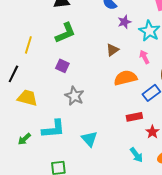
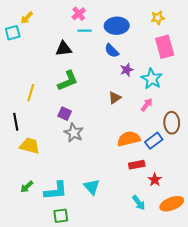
pink arrow: (144, 57) -> (147, 105), turned 64
black line: (13, 74) -> (16, 122), turned -36
orange semicircle: (125, 78) -> (129, 139), moved
gray star: (74, 96) -> (74, 133), moved
cyan L-shape: (53, 129) -> (56, 191), moved

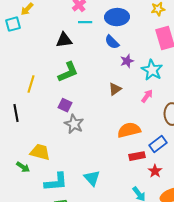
blue rectangle: (154, 141) -> (158, 144), moved
yellow trapezoid: (30, 146) -> (40, 152), moved
green arrow: (27, 187) -> (23, 167), moved, turned -104

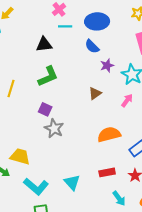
red rectangle: (137, 156) -> (107, 172), moved
cyan L-shape: (56, 182) -> (36, 186), turned 45

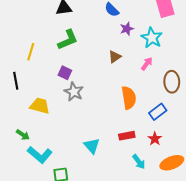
orange semicircle: (109, 134) -> (129, 98), turned 95
yellow trapezoid: (20, 156) -> (40, 106), moved
cyan L-shape: (36, 186) -> (40, 155), moved

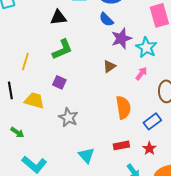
purple star: (127, 29) -> (121, 38), size x1.5
gray star: (74, 92) -> (68, 117), moved
yellow trapezoid: (40, 106) -> (34, 100), moved
green arrow: (23, 135) -> (17, 132), moved

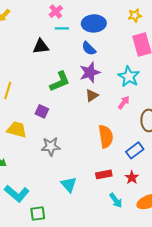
purple star: (121, 38) -> (90, 72), moved
green L-shape: (62, 49) -> (60, 81), moved
gray star: (68, 117) -> (51, 146), turned -30

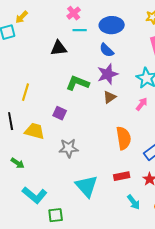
green L-shape: (60, 81) -> (78, 83), turned -135
cyan triangle: (69, 184) -> (87, 186), size x1.4

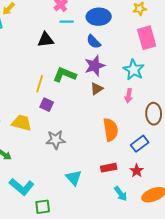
yellow line: (26, 92) -> (40, 84), moved
pink arrow: (142, 104) -> (129, 96), turned 152
cyan triangle: (87, 186) -> (74, 178), size x0.7

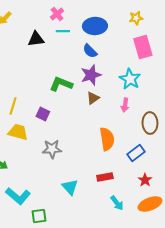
black triangle: (46, 40) -> (36, 39), moved
yellow line: (40, 84) -> (13, 106), moved
red star: (137, 171) -> (145, 180), moved

